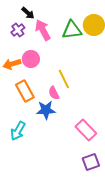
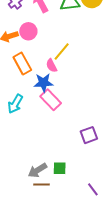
yellow line: (64, 79) -> (62, 51), turned 66
pink rectangle: (86, 130) -> (51, 100), moved

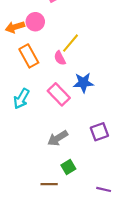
blue star: (43, 83) -> (83, 83), moved
green square: (60, 168) -> (68, 167), turned -32
gray arrow: (37, 170) -> (58, 138), moved
purple line: (93, 189) -> (104, 189), turned -40

